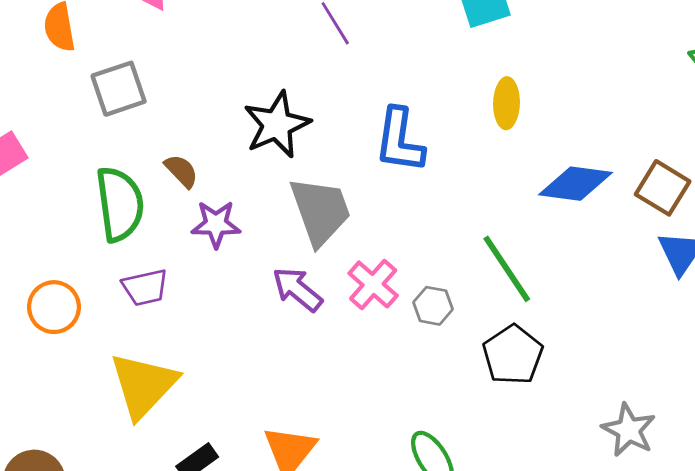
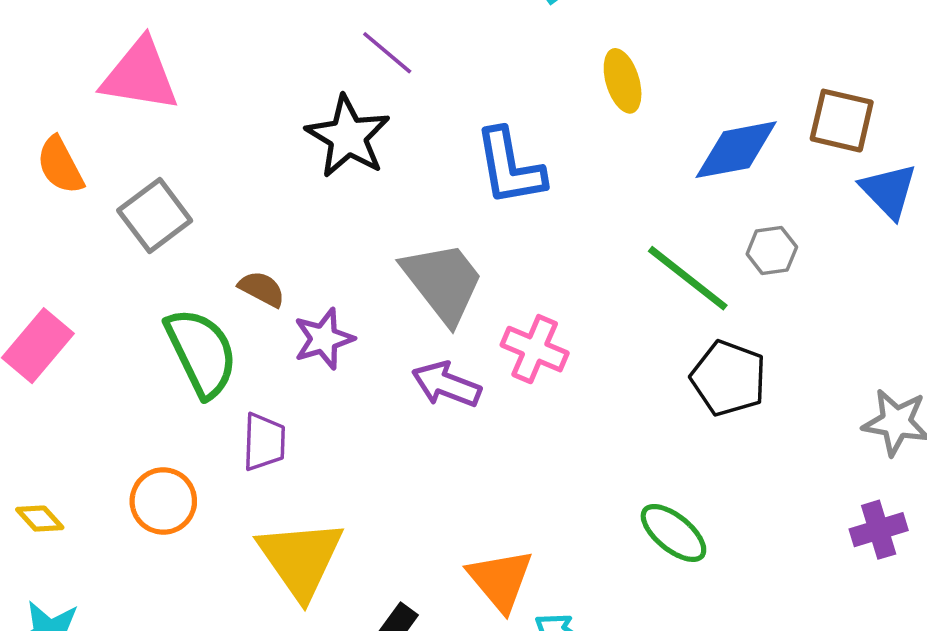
black star: (277, 125) -> (348, 136), moved
purple trapezoid: (145, 287) -> (264, 442), turned -57
gray hexagon: (433, 306) -> (772, 251), moved

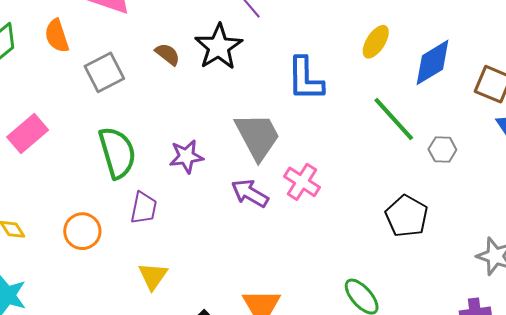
yellow ellipse: (623, 81) -> (376, 42), turned 40
blue diamond: (736, 150) -> (432, 62), moved, turned -30
green line: (688, 278) -> (394, 119), moved
brown semicircle: (262, 289) -> (168, 54), moved
yellow triangle: (300, 559) -> (153, 276), size x0.6

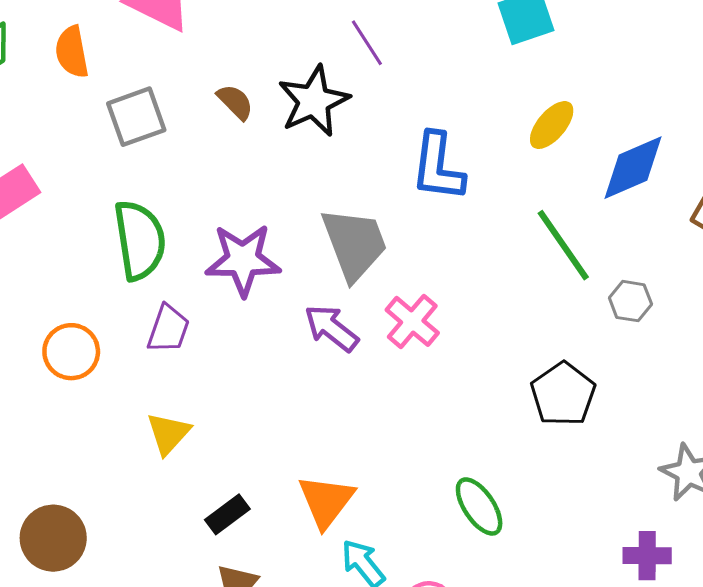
purple star: (186, 156) -> (243, 260), size x1.4

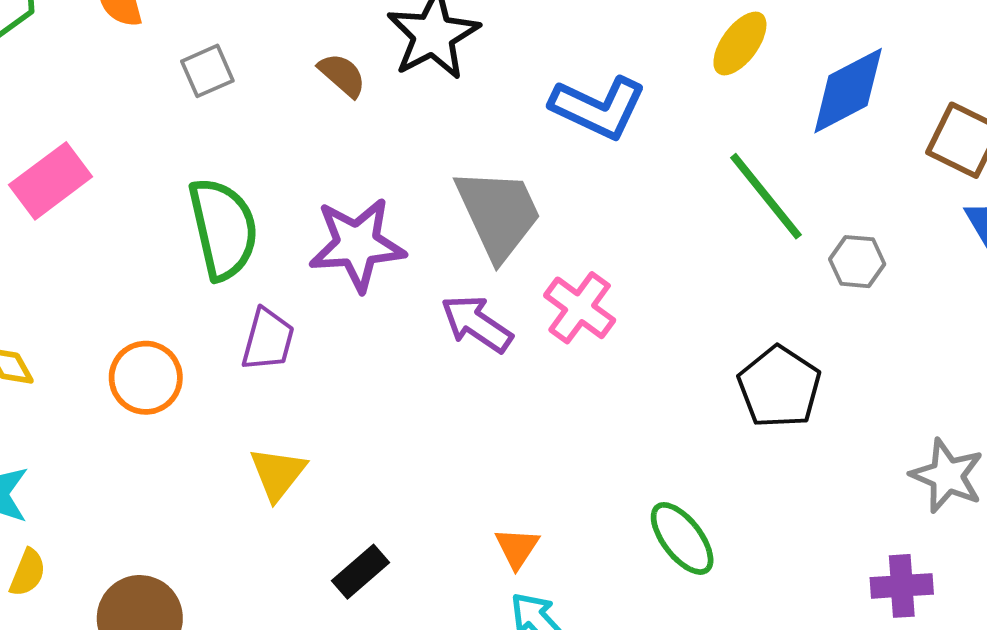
brown semicircle: (235, 102) -> (342, 75), moved
gray square: (136, 117) -> (207, 71), size x0.7
blue L-shape: (438, 167) -> (598, 107), turned -68
orange triangle: (326, 501) -> (517, 548), moved, size x0.6

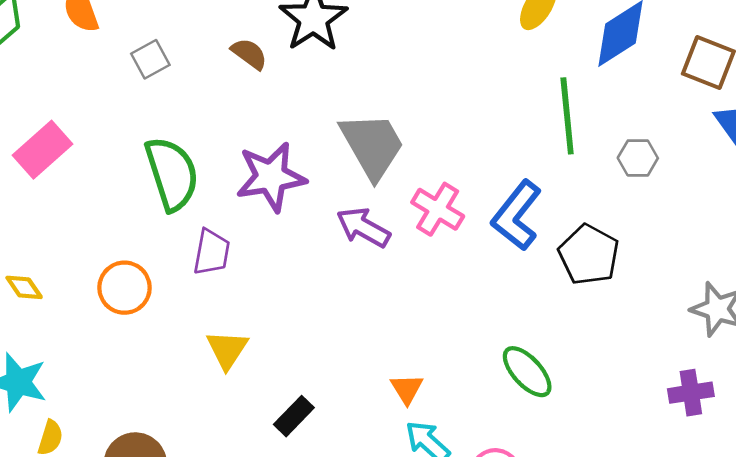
blue L-shape: (598, 107) -> (517, 215), moved, turned 108
green line: (766, 196) -> (567, 116), turned 38

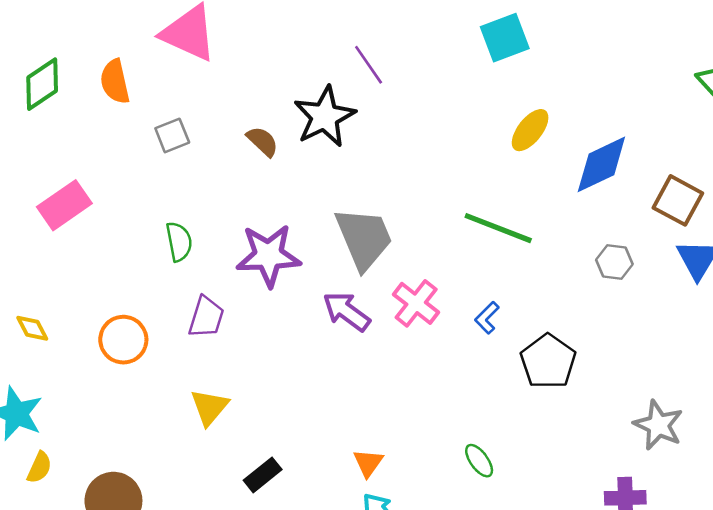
green line: (567, 116) -> (498, 228), moved, turned -70
gray hexagon: (638, 158) -> (614, 262), moved
green semicircle: (172, 174) -> (179, 242), size x0.6
blue L-shape: (517, 215) -> (487, 318), size x0.5
green ellipse: (527, 372) -> (479, 461), size x0.7

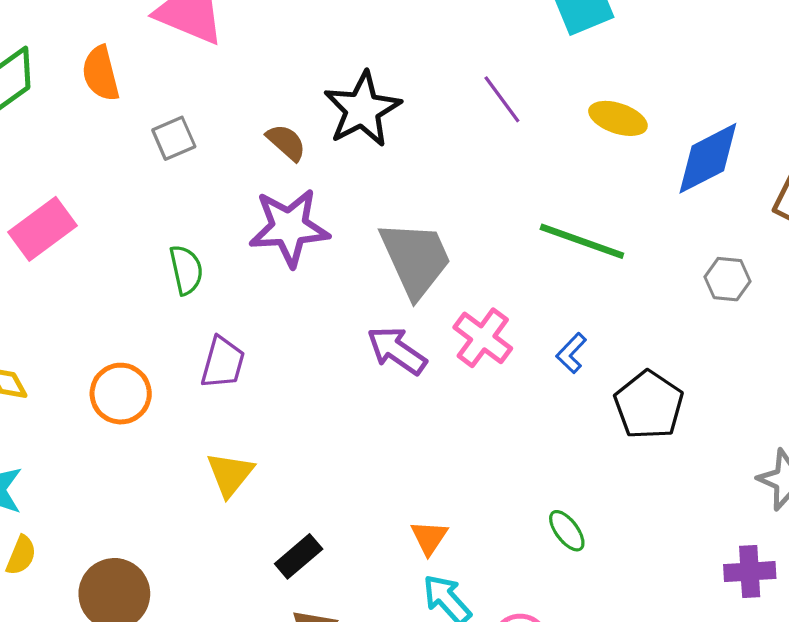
purple line: (369, 65) -> (502, 99), moved
yellow ellipse: (530, 130) -> (618, 118), turned 72
purple star: (268, 255) -> (289, 227), moved

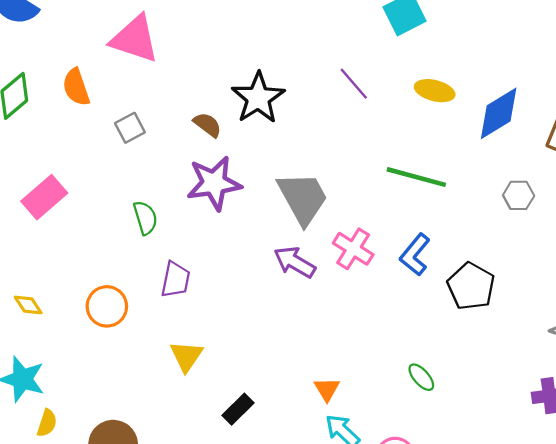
blue L-shape: (571, 353) -> (415, 255), size x1.5

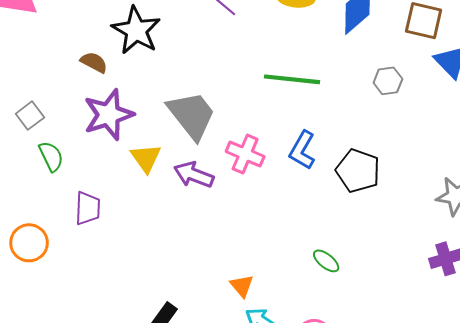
gray square: (130, 128) -> (30, 116), moved
yellow triangle: (186, 356) -> (146, 158), moved

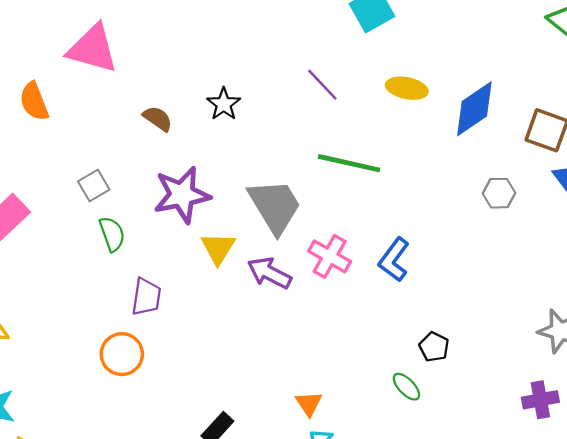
black star: (136, 30) -> (224, 104), size x0.6
brown semicircle: (94, 62) -> (158, 119), moved
green line: (292, 79) -> (349, 163), moved
black pentagon: (358, 171) -> (434, 347), moved, size x0.6
orange circle: (29, 243) -> (122, 354), moved

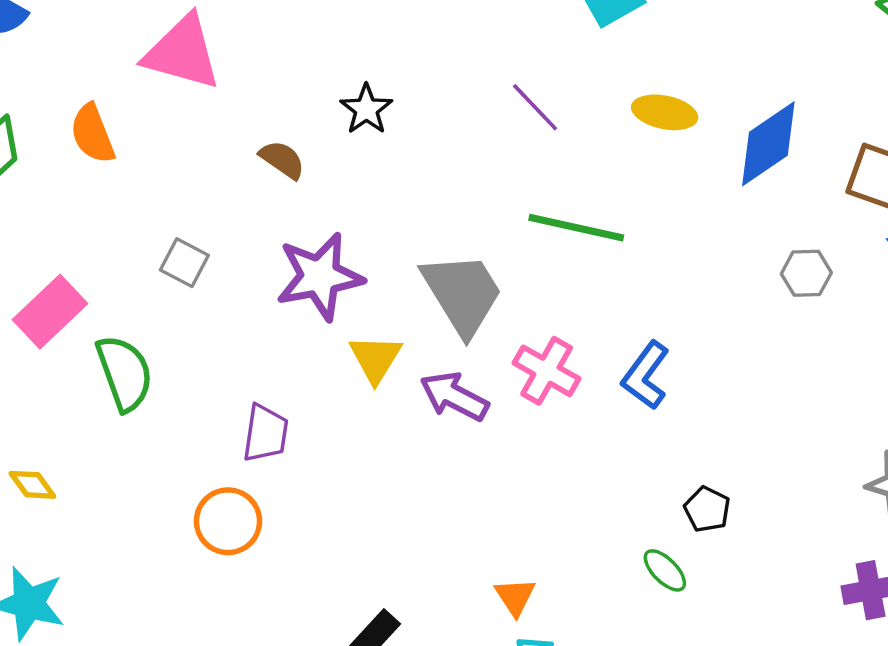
black star: (224, 104) -> (366, 109), moved
gray square: (94, 186) -> (184, 263), turned -32
green semicircle: (112, 234) -> (125, 373), moved, size x1.4

